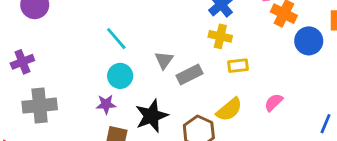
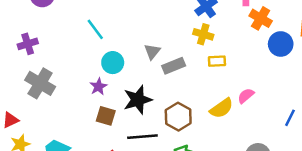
cyan line: (116, 39) -> (95, 29), moved
purple star: (106, 104) -> (98, 87), turned -30
gray cross: (40, 106) -> (40, 83), turned 32
yellow semicircle: (229, 110) -> (222, 108), moved

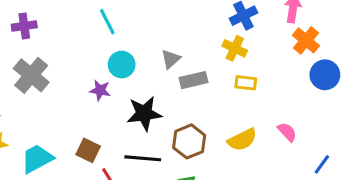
purple star: (98, 87) -> (100, 90), turned 30
pink semicircle: (246, 96) -> (287, 132), moved, turned 78
brown square: (106, 116) -> (88, 150), moved

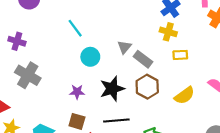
purple cross: (24, 26) -> (17, 41), turned 35
gray rectangle: (193, 80) -> (143, 59), turned 60
purple star: (100, 90) -> (77, 92), moved
brown hexagon: (189, 141) -> (147, 87), moved

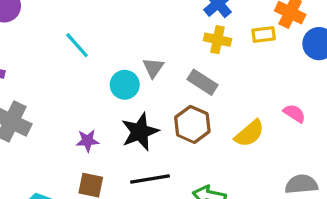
yellow rectangle: (180, 55) -> (264, 34), moved
cyan circle: (90, 57) -> (125, 85), moved
gray rectangle: (143, 59) -> (202, 82), moved

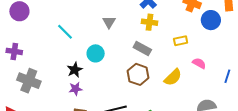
yellow rectangle: (264, 34) -> (181, 41), moved
gray triangle: (153, 68) -> (109, 22), moved
black star: (140, 132) -> (75, 70), moved, size x0.7

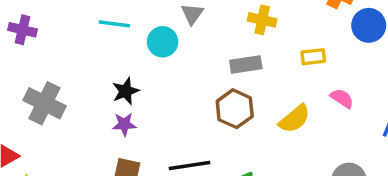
cyan line: (65, 32) -> (114, 24), turned -42
gray rectangle: (142, 48) -> (246, 64), turned -42
purple cross: (14, 51) -> (23, 30), moved
cyan circle: (96, 53) -> (163, 42), moved

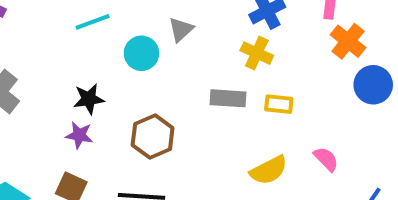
cyan line: (114, 24) -> (93, 22), turned -40
yellow rectangle: (313, 57) -> (279, 104), moved
brown hexagon: (235, 109) -> (153, 136), moved

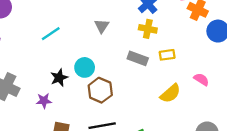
cyan circle: (141, 53) -> (85, 67), moved
gray rectangle: (228, 98) -> (138, 58), turned 30
purple star: (79, 135) -> (44, 101), moved

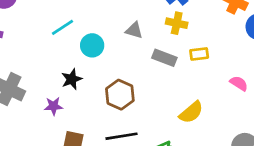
gray triangle: (102, 26) -> (134, 30), moved, turned -49
cyan circle: (85, 67) -> (92, 45), moved
yellow semicircle: (170, 93) -> (191, 112), moved

